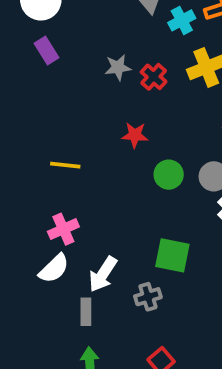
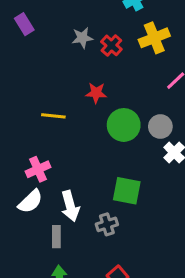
yellow line: (65, 165) -> (53, 116), moved
green circle: (169, 175) -> (124, 125), size x1.4
white arrow: (103, 274) -> (70, 206), turned -48

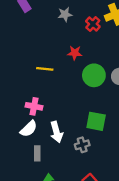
red cross: (111, 45) -> (93, 24), moved
pink cross: (38, 169) -> (34, 106), turned 35
gray rectangle: (56, 237) -> (37, 153), moved

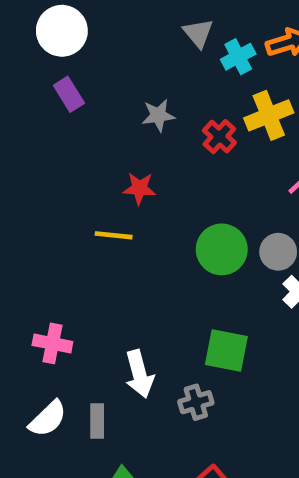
red star: (75, 53) -> (139, 188), moved
pink cross: (34, 106) -> (52, 343), moved
white semicircle: (29, 129) -> (48, 419), moved

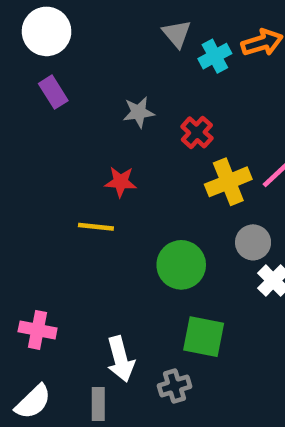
yellow cross: (269, 115) -> (228, 182), moved
green circle: (222, 249) -> (181, 265), moved
gray rectangle: (97, 421) -> (98, 404), moved

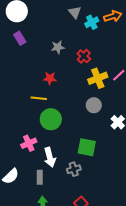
gray circle: (253, 242) -> (94, 105), moved
green circle: (181, 265) -> (51, 119), moved
pink cross: (38, 330) -> (29, 143), moved, turned -35

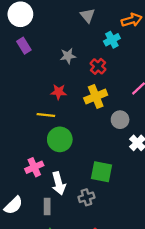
cyan cross: (92, 22) -> (112, 40), moved
yellow cross: (98, 78) -> (96, 97), moved
gray circle: (94, 105) -> (120, 120), moved

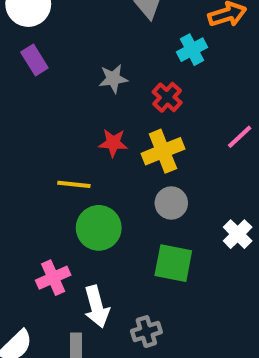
red star: (59, 92) -> (113, 143), moved
gray circle: (120, 120) -> (171, 203), moved
green square: (101, 172) -> (173, 263), moved

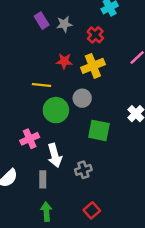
purple rectangle: (34, 60) -> (42, 21), moved
gray circle: (171, 203) -> (82, 98), moved

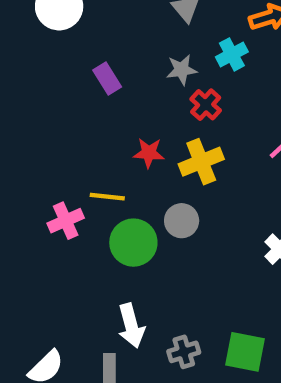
gray star: (64, 24) -> (182, 70), moved
green square: (99, 130) -> (245, 352), moved
pink cross: (30, 139) -> (66, 221), moved

